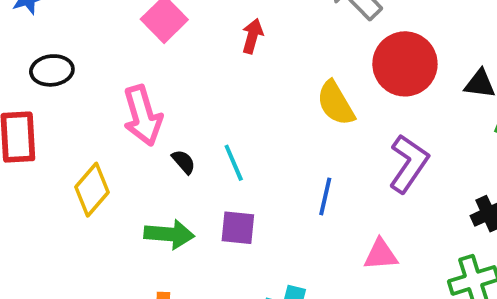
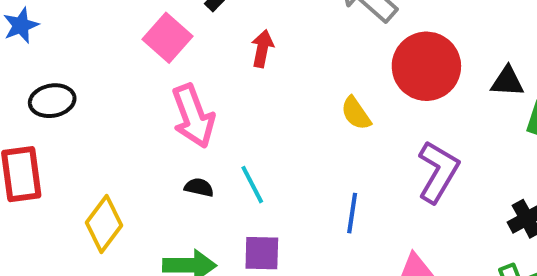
yellow semicircle: (336, 103) -> (356, 113), size x0.7
pink arrow: (143, 116) -> (193, 116), moved
black semicircle: (184, 162) -> (199, 187), turned -32

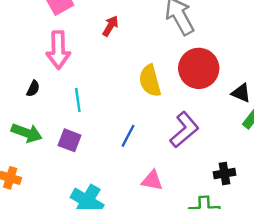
yellow semicircle: (356, 113) -> (150, 81), size x1.5
black semicircle: (199, 187) -> (33, 89), moved, turned 84

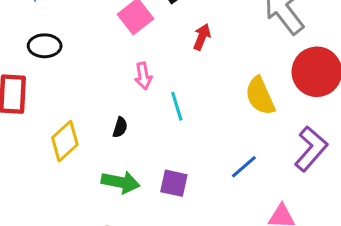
pink arrow: (58, 50) -> (143, 76), size x0.6
cyan line: (78, 100) -> (177, 106), moved
blue line: (128, 136) -> (244, 167), turned 30

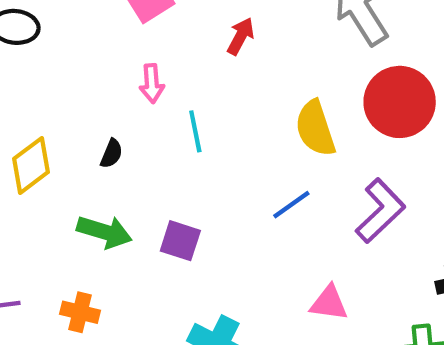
blue line: (244, 167) -> (291, 205), moved

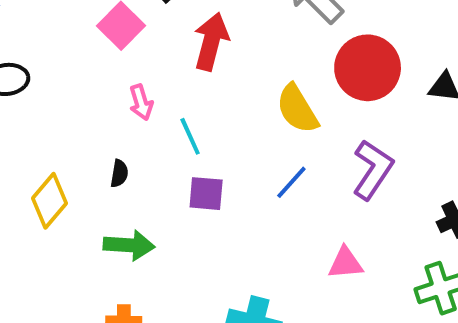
red arrow: (241, 36) -> (211, 42), size x1.6
purple square: (180, 241) -> (206, 194), moved

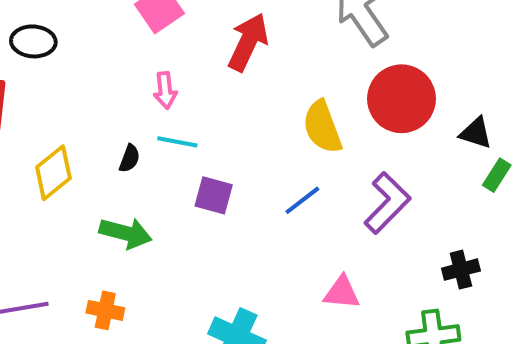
cyan line: (190, 136) -> (177, 142), moved, turned -66

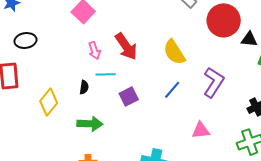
red arrow: (248, 42) -> (126, 46), moved, turned 132
red circle: (402, 99) -> (224, 20), moved
purple square: (214, 195) -> (129, 97), turned -30

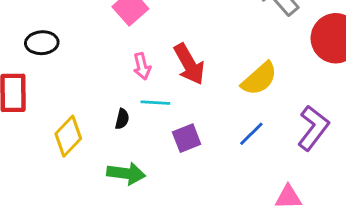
yellow semicircle: (174, 52) -> (259, 79), turned -104

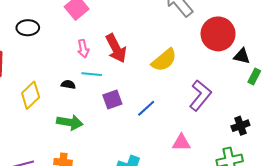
black ellipse: (42, 43) -> (28, 28), moved
black semicircle: (122, 119) -> (68, 85), turned -96
blue line: (251, 134) -> (146, 108), moved

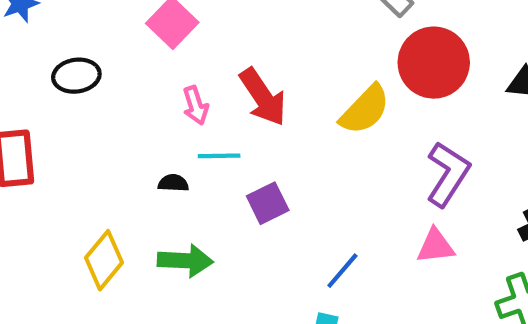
red circle: (218, 34) -> (434, 63), moved
yellow diamond: (31, 95) -> (104, 260), moved
blue line: (146, 108) -> (342, 271), moved
pink triangle: (181, 143) -> (436, 246), moved

